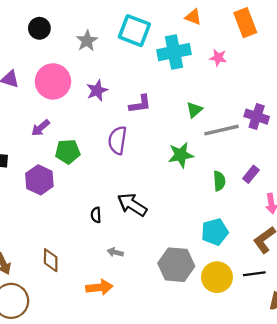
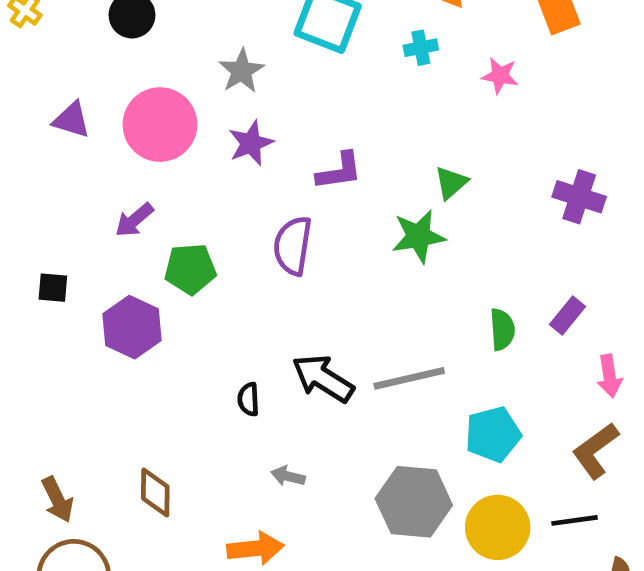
gray star: (87, 41) -> (241, 71), moved
cyan cross: (174, 52) -> (421, 48), moved, size x0.5
gray line: (222, 130) -> (409, 378), moved
green star: (181, 155) -> (418, 236), moved

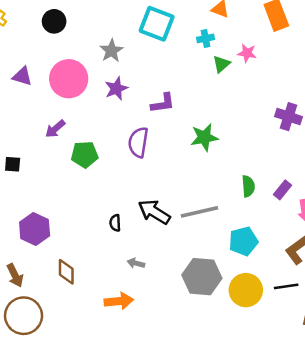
green triangle: (451, 183) -> (221, 64), moved
purple rectangle: (568, 315) -> (282, 190), moved
purple hexagon: (132, 327) -> (35, 229), moved

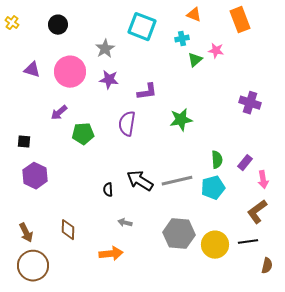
purple star: (116, 89) -> (109, 80), turned 30
purple hexagon: (35, 229) -> (35, 176), moved
cyan pentagon: (243, 241) -> (213, 188), moved

